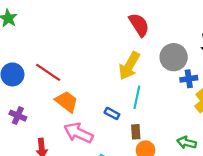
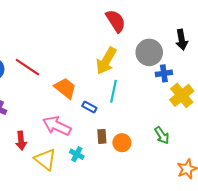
orange trapezoid: (67, 102) -> (65, 88), moved
brown rectangle: (136, 132) -> (102, 136), moved
green arrow: (187, 143) -> (162, 135), turned -138

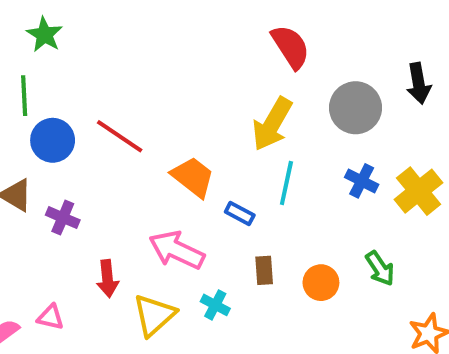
blue cross: (164, 73) -> (362, 181), moved, turned 35
orange circle: (122, 143) -> (321, 283), moved
yellow triangle: (45, 159) -> (154, 315), turned 40

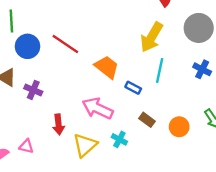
brown rectangle: (264, 270) -> (147, 120), turned -49

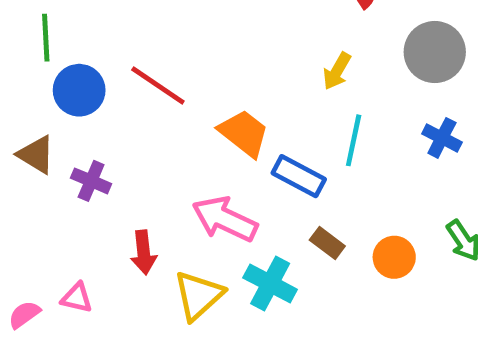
yellow arrow: (152, 37) -> (337, 71), size x0.6
blue rectangle: (133, 88) -> (299, 176), size x1.5
cyan cross: (119, 139) -> (270, 284), size x1.5

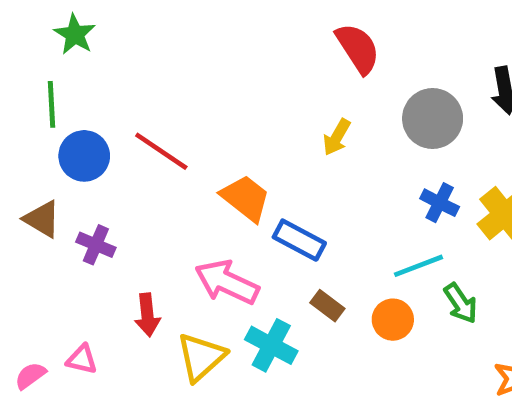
cyan line: (354, 140) -> (419, 266), moved, turned 57

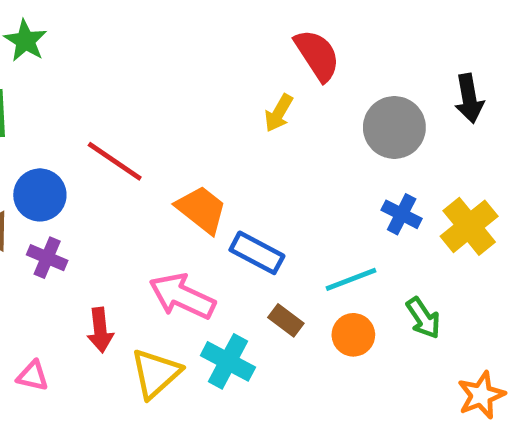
yellow arrow: (337, 137) -> (279, 113), moved
blue circle: (84, 156) -> (40, 195), moved
cyan line: (419, 266) -> (351, 279), moved

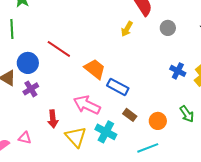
gray circle: (394, 127) -> (168, 28), moved, size x0.6
purple cross: (47, 258) -> (31, 89), turned 35
cyan line: (351, 279) -> (148, 148), moved
yellow triangle: (156, 373) -> (76, 137), turned -30

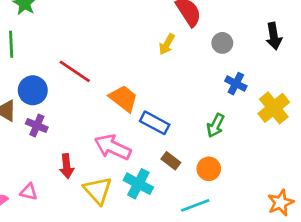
blue cross: (178, 71) -> (236, 84), moved
purple cross: (31, 89) -> (37, 125), turned -35
green arrow: (187, 114) -> (216, 125), moved, turned 60

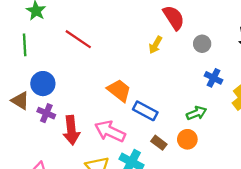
red line: (75, 71) -> (78, 39), moved
green arrow: (216, 125) -> (196, 113), turned -138
red arrow: (67, 166) -> (71, 130), moved, size x1.4
orange circle: (209, 169) -> (187, 139), moved

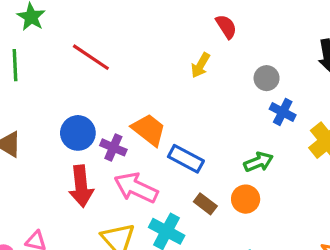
red semicircle: (174, 18) -> (226, 27), size x0.7
gray circle: (202, 44) -> (267, 78), moved
blue circle: (43, 84) -> (78, 133), moved
purple cross: (46, 113) -> (113, 147), moved

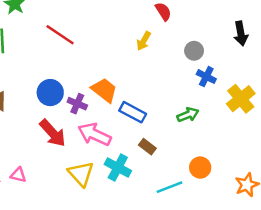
red arrow: (81, 186) -> (53, 133), turned -36
orange circle: (246, 199) -> (200, 168), moved

